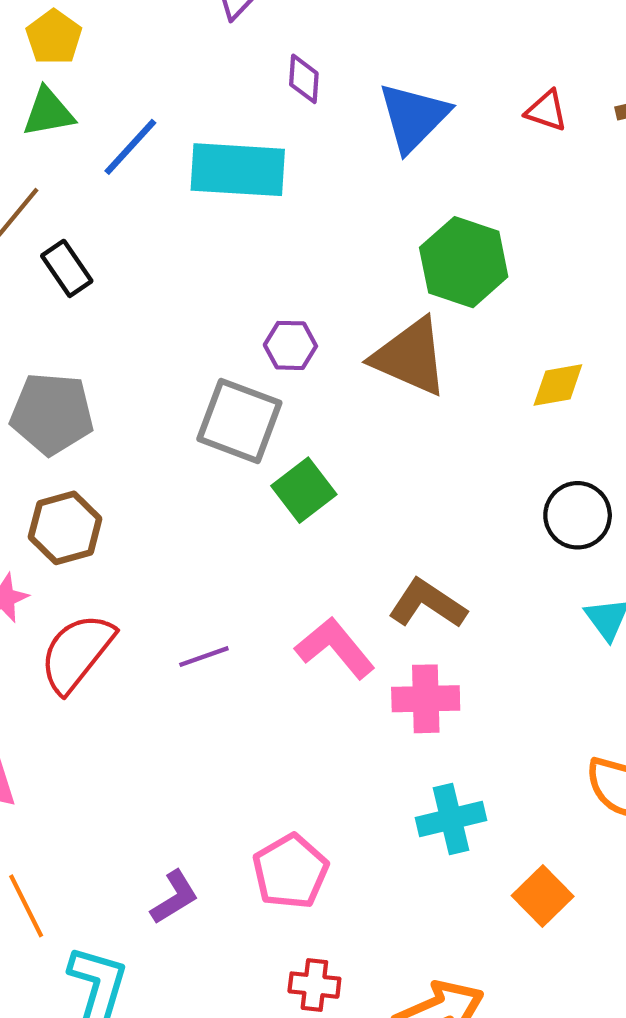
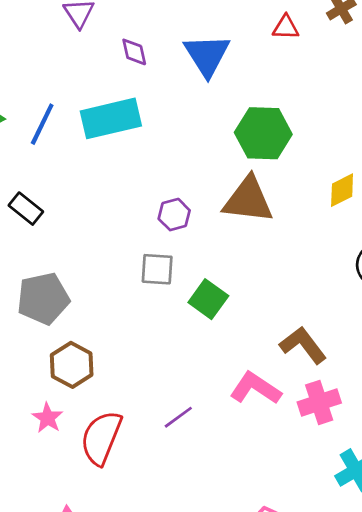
gray square: (239, 421) -> (157, 269), size x0.7
brown L-shape: (427, 604) -> (303, 345), turned 36

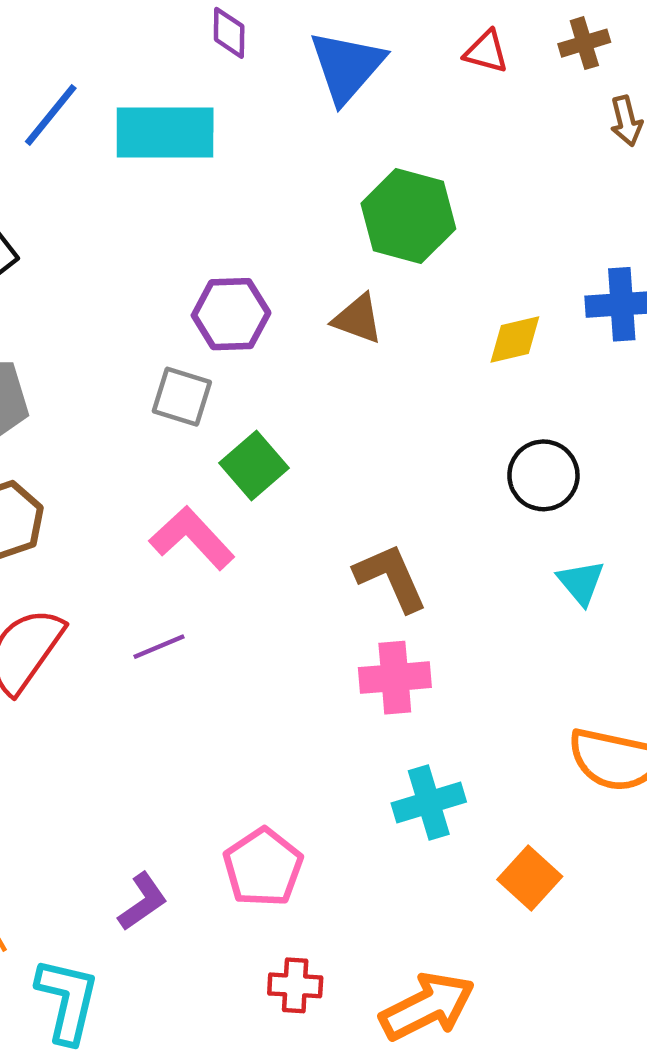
brown triangle: (248, 200) -> (358, 319), size x0.6
purple hexagon: (174, 215) -> (231, 314), size x1.4
pink L-shape: (255, 388) -> (192, 538), moved

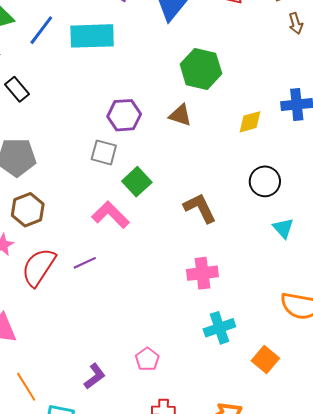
brown L-shape: (391, 578) -> (200, 208), moved
purple line: (159, 647) -> (85, 263), moved
pink pentagon: (263, 867) -> (147, 359), size x0.7

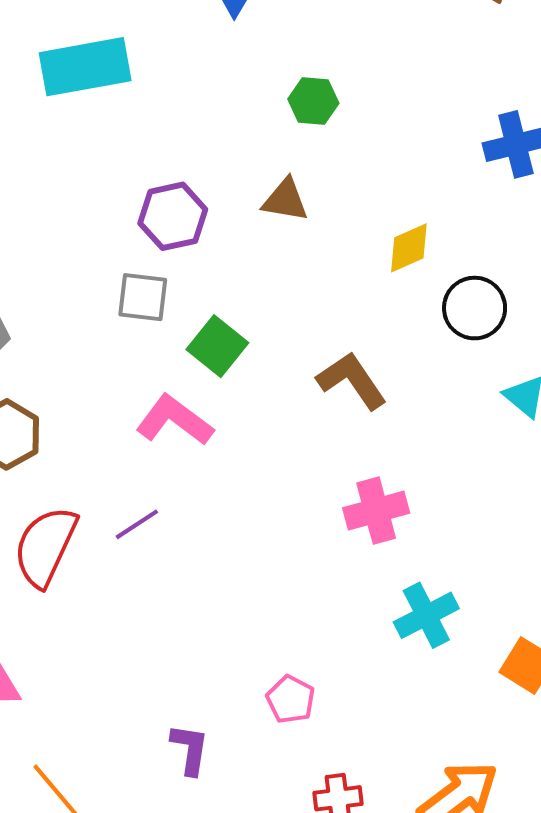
green hexagon: (201, 69) -> (313, 101), size x0.6
yellow diamond: (250, 122) -> (409, 248), moved
purple L-shape: (95, 376) -> (190, 749), turned -36

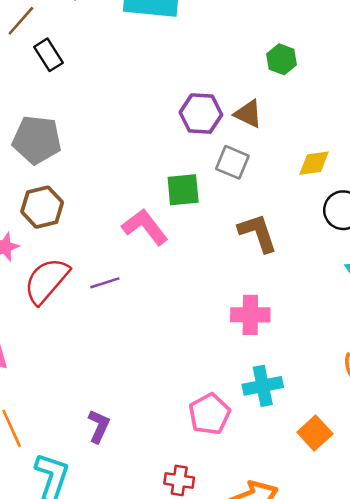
purple hexagon: (173, 216) -> (201, 114), moved
gray square: (143, 297) -> (232, 162), moved
green square: (217, 346) -> (183, 190), turned 30
pink pentagon: (291, 699) -> (209, 414), moved, size x1.4

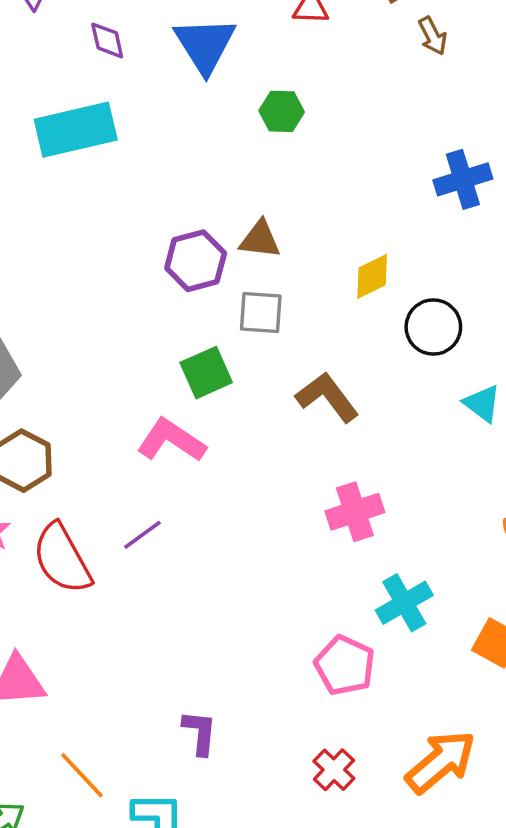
green hexagon: (282, 59) -> (282, 111), moved
red semicircle: (46, 281) -> (62, 559), turned -51
red cross: (179, 481) -> (334, 770), turned -36

